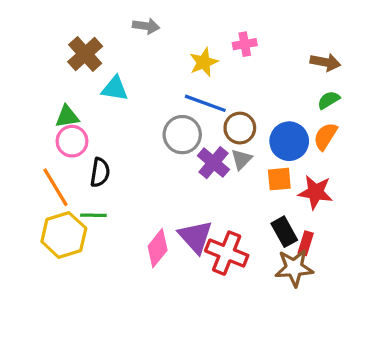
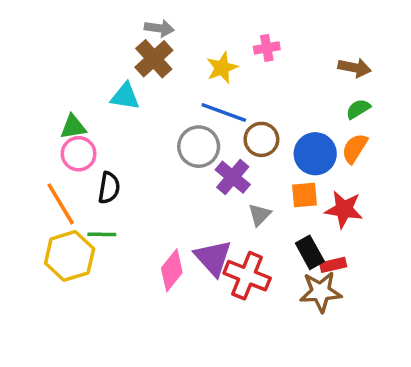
brown cross: (85, 54) -> (154, 59), moved
gray triangle: (241, 159) -> (260, 215), moved
red rectangle: (306, 243) -> (333, 265), turned 60

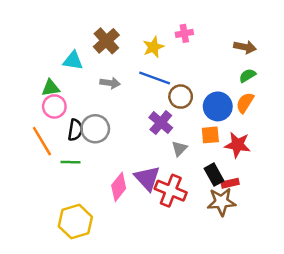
gray arrow: (159, 28) -> (110, 83), moved
cyan triangle: (125, 96) -> (73, 61), moved
gray circle: (199, 147) -> (95, 129), moved
yellow hexagon: (70, 256) -> (75, 222), moved

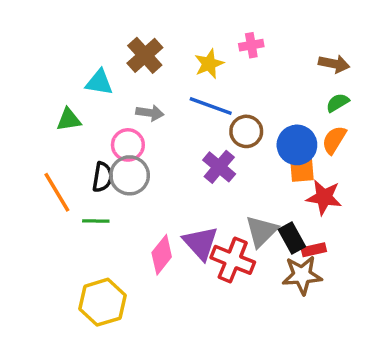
pink circle: (54, 106) -> (128, 145), moved
orange square: (210, 135) -> (302, 170), moved
gray triangle: (179, 149) -> (261, 231), moved, size x1.5

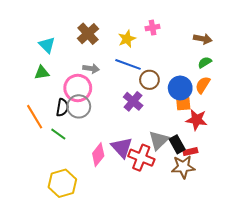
cyan triangle: (99, 82) -> (47, 45), moved, turned 36
pink circle: (128, 145) -> (78, 88), size x1.4
green line: (96, 221) -> (58, 134), turned 35

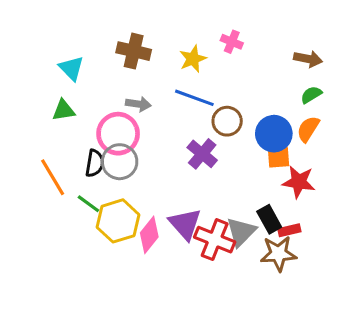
pink cross: (153, 28) -> (232, 42), turned 32
brown cross: (88, 34) -> (134, 51), turned -35
gray triangle: (159, 140) -> (241, 232), moved
yellow hexagon: (62, 183) -> (118, 221), moved

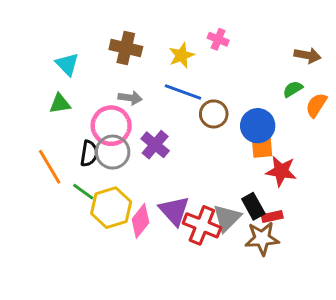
brown arrow: (308, 59) -> (307, 55), moved
orange semicircle: (308, 129) -> (316, 105), moved
purple cross: (202, 154) -> (155, 145), moved

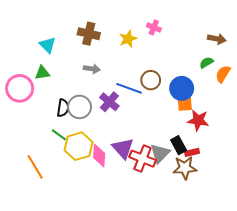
blue line: (183, 92) -> (129, 88), moved
pink circle: (111, 126) -> (20, 88), moved
orange line: (50, 167) -> (35, 167), moved
pink diamond: (140, 221) -> (99, 155), turned -35

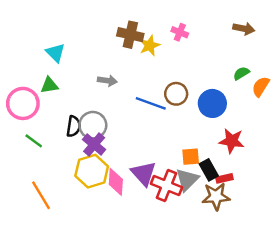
brown cross: (89, 34) -> (130, 35), moved
brown arrow: (217, 39) -> (244, 29), moved
purple cross: (109, 102) -> (94, 145), moved
orange square: (185, 104) -> (191, 157), moved
green line: (59, 135) -> (34, 141), moved

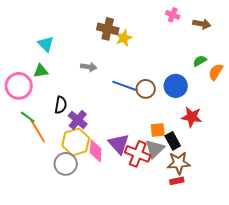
pink cross: (180, 32) -> (173, 15), moved
brown circle: (176, 94) -> (146, 89), moved
gray circle: (93, 125) -> (66, 164), moved
red rectangle: (224, 178) -> (177, 181), moved
orange line: (41, 195) -> (38, 131), moved

